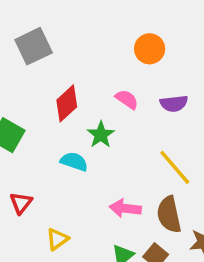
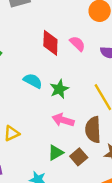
red diamond: (67, 103) -> (50, 43), moved, turned -55
green star: (101, 135) -> (59, 89), moved

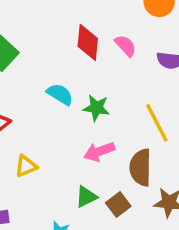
green star: (59, 89) -> (96, 108), turned 30
pink arrow: (63, 120) -> (99, 152), turned -40

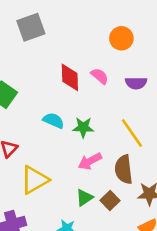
yellow triangle: (26, 166) -> (34, 180), size x1.6

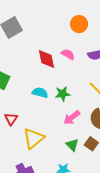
green triangle: (84, 198) -> (72, 145), turned -32

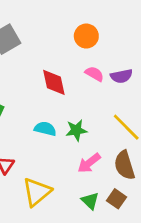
orange circle: (79, 24) -> (86, 36), moved
pink semicircle: (68, 54) -> (94, 74), moved

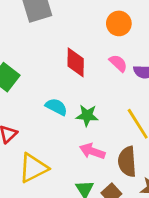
pink arrow: (89, 163) -> (92, 151), turned 45

